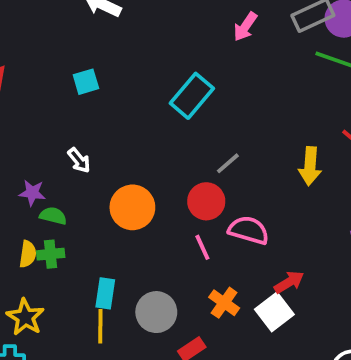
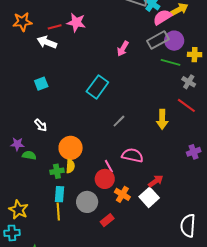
red circle: (206, 201) -> (105, 179), moved
yellow semicircle: (28, 254) -> (70, 166), moved
green cross: (51, 254) -> (57, 171), moved

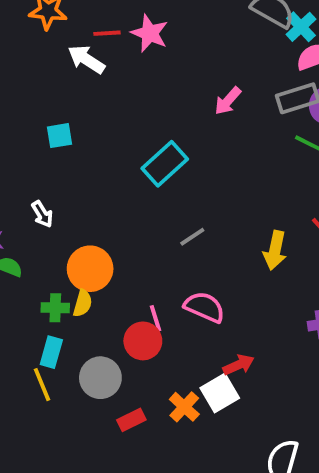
orange cross: (122, 194) -> (184, 407), moved
yellow line: (58, 212) -> (42, 385), turned -30

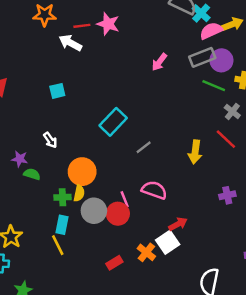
cyan rectangle: (165, 164) -> (113, 122), moved
gray circle: (100, 378) -> (94, 211), moved

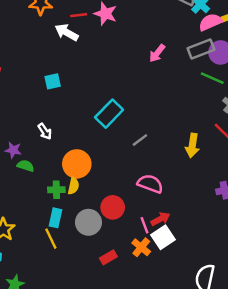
pink line: (125, 199) -> (145, 225), moved
gray circle: (94, 211) -> (88, 222), moved
red arrow: (178, 224) -> (160, 219), moved

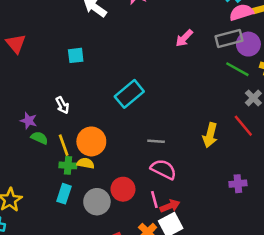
gray line: (140, 140) -> (156, 141), moved, turned 35
yellow semicircle: (73, 186) -> (86, 163), turned -98
pink line: (145, 225) -> (154, 200), moved
yellow line: (51, 239) -> (64, 145), moved

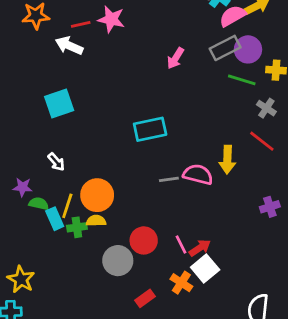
cyan square: (76, 55) -> (59, 103), size x1.5
cyan rectangle: (129, 94) -> (150, 129), moved, turned 40
yellow line: (64, 145) -> (67, 206), turned 50
pink semicircle: (163, 169) -> (198, 174), moved
cyan rectangle: (64, 194) -> (55, 219), moved, turned -30

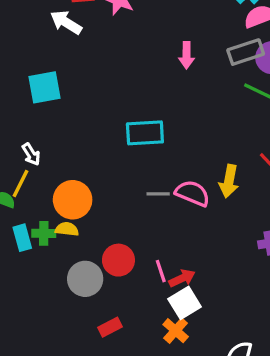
pink arrow: (175, 58) -> (187, 55), turned -40
yellow line: (67, 206) -> (21, 184), moved
cyan rectangle: (55, 219) -> (22, 238), moved
orange cross: (181, 283) -> (176, 331), moved

